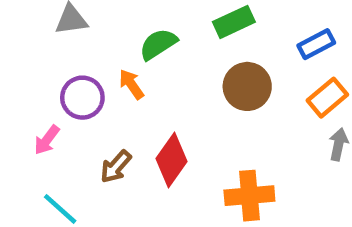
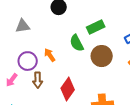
green semicircle: (158, 44) -> (77, 43), moved, turned -84
brown arrow: (116, 167) -> (38, 80), moved, turned -42

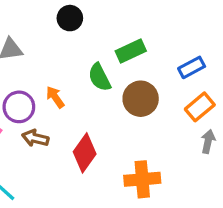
brown arrow: (38, 80) -> (35, 138), turned 105

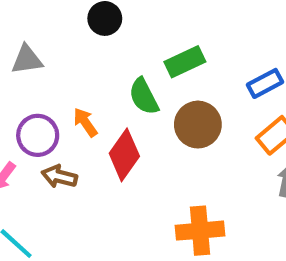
red diamond: (85, 153) -> (124, 155), moved

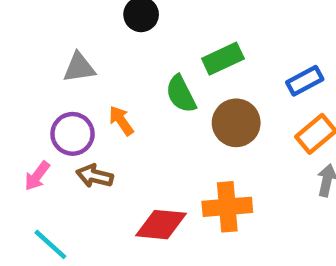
gray triangle: (27, 60) -> (79, 68), moved
red diamond: (124, 155) -> (161, 225), moved, turned 60
orange cross: (200, 231) -> (227, 207), moved

